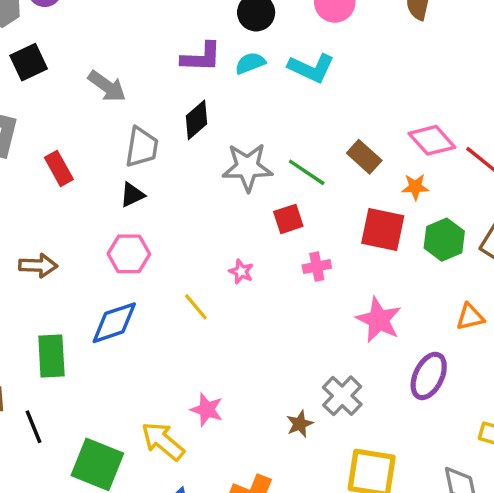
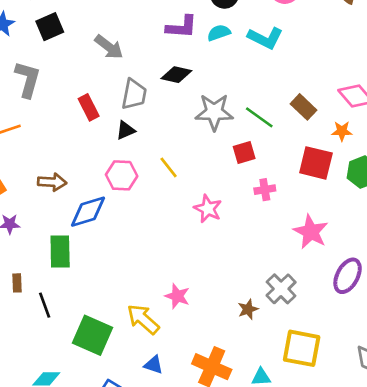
black diamond: (196, 120) -> (176, 75), turned 52
red rectangle: (59, 168) -> (89, 107), moved
pink star: (241, 272) -> (208, 209), moved, size x1.5
yellow line: (196, 307) -> (169, 167), moved
blue diamond: (114, 323) -> (88, 212), moved

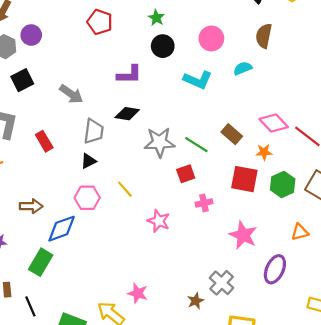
cyan semicircle: (219, 33) -> (243, 68), moved
red rectangle: (89, 107) -> (44, 141), moved
green rectangle: (60, 251) -> (41, 262), turned 35

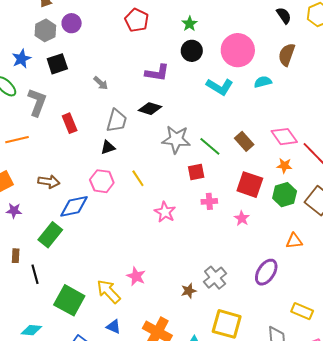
pink circle: (211, 38) -> (238, 50), size x1.4
gray arrow: (71, 94) -> (101, 83), size x0.7
orange star: (264, 152) -> (284, 166), moved
pink star: (243, 235) -> (242, 218), moved, size x0.6

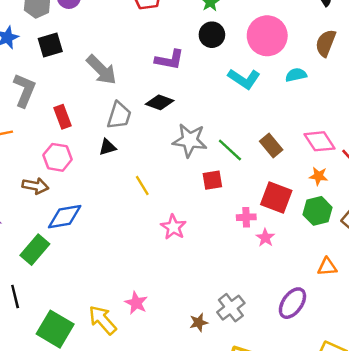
gray arrow: (101, 83) -> (102, 70), size x1.8
pink hexagon: (102, 181) -> (58, 157), moved
pink cross: (209, 201) -> (246, 217), moved

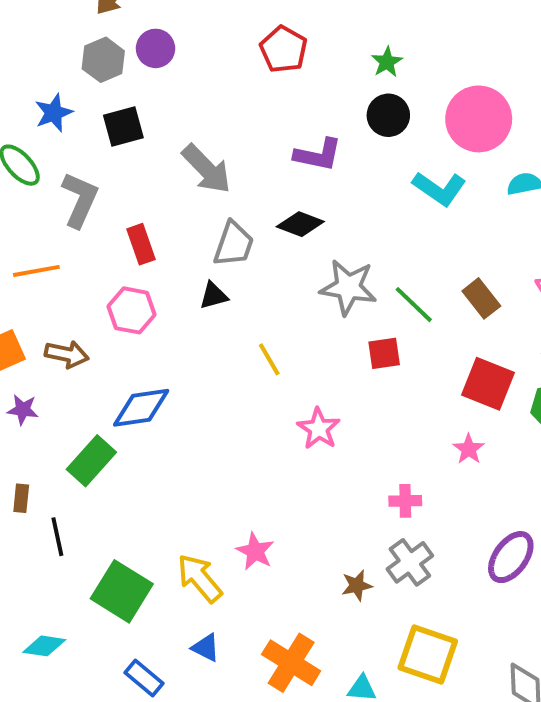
brown arrow: (35, 186) -> (67, 354), moved
pink cross: (246, 217) -> (405, 501), moved

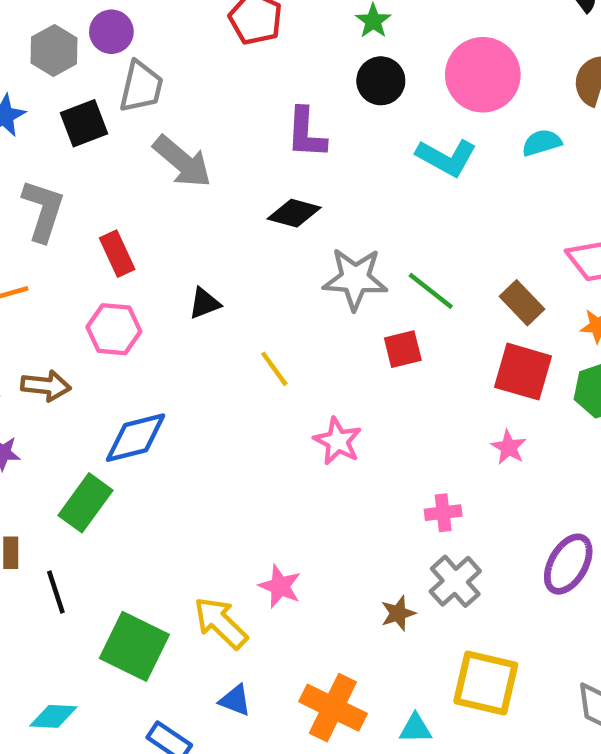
purple L-shape: (318, 155) -> (306, 133), turned 87
gray trapezoid: (234, 244) -> (141, 87), moved
brown rectangle: (481, 298) -> (522, 303), moved

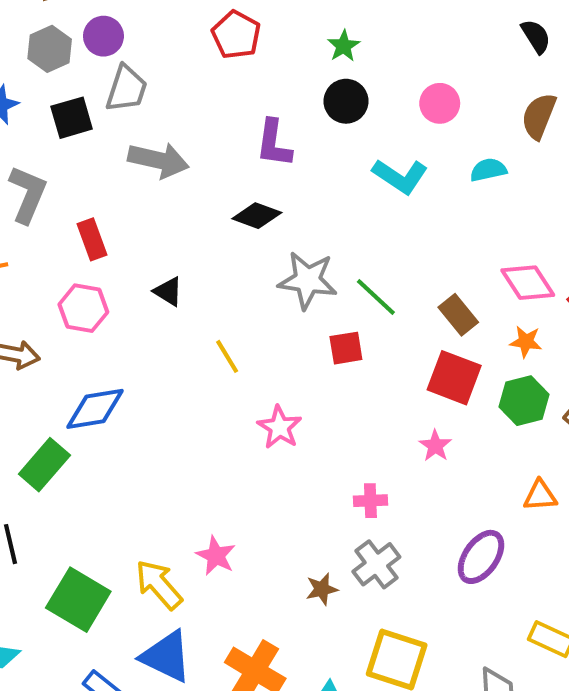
pink circle: (483, 75) -> (440, 103), size x0.6
gray arrow: (182, 162) -> (158, 160), turned -32
black triangle: (204, 303) -> (168, 291), turned 48
blue triangle: (235, 700) -> (166, 656), size x1.8

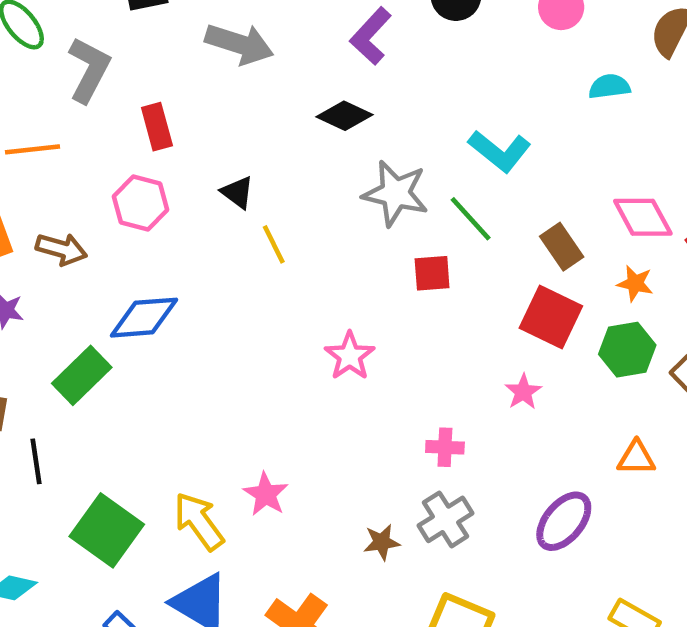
purple L-shape: (274, 143) -> (371, 36), turned 30
cyan L-shape: (400, 176) -> (500, 151), moved
yellow line: (227, 356) -> (274, 244), moved

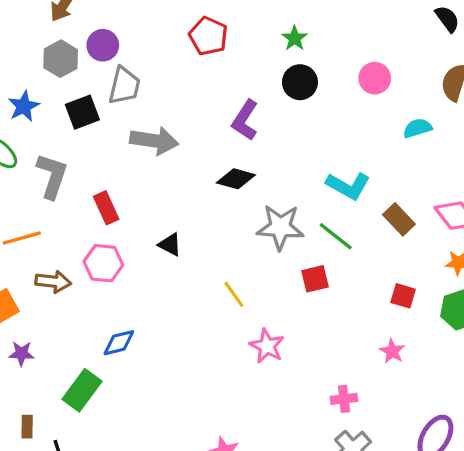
yellow line: (274, 244) -> (234, 294), moved
brown rectangle: (562, 247) -> (399, 219), moved
brown arrow: (61, 249) -> (53, 282), moved
red square: (551, 317) -> (403, 296), size x0.6
blue diamond: (144, 318) -> (119, 343), size x0.7

